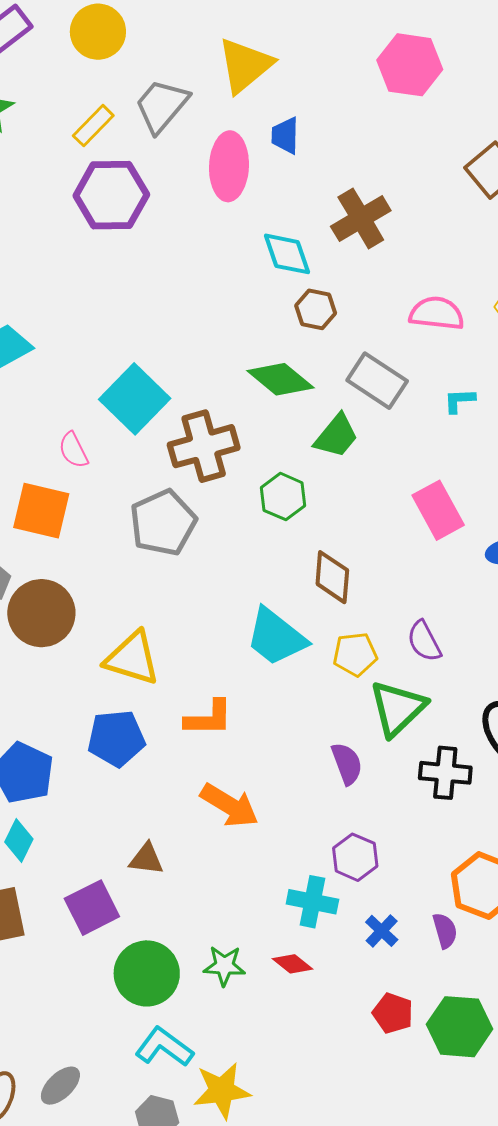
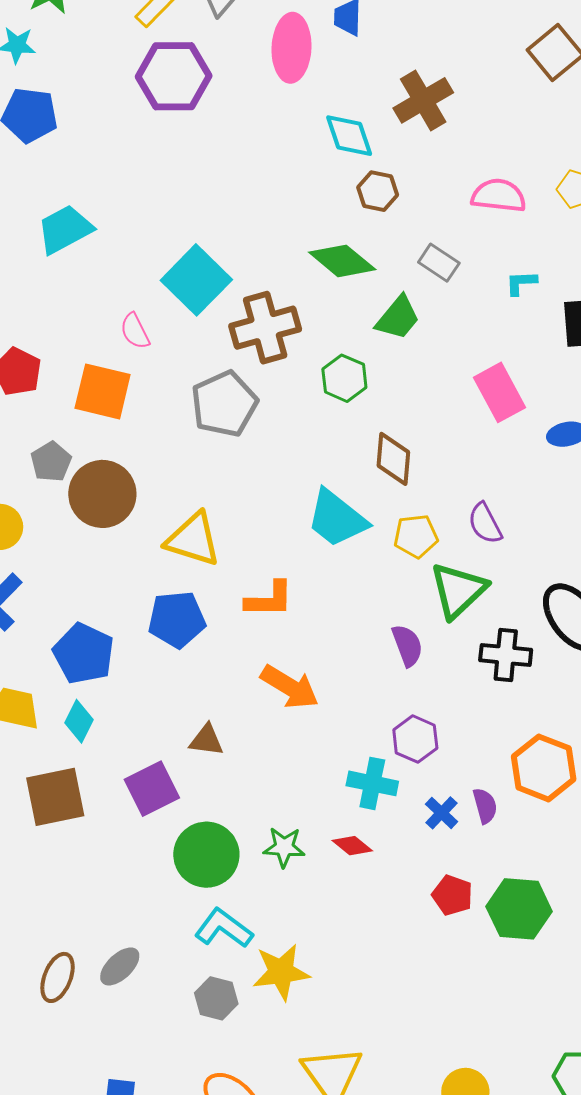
gray rectangle: (377, 381) -> (439, 263), size x0.7
purple semicircle: (445, 931) -> (485, 806), moved

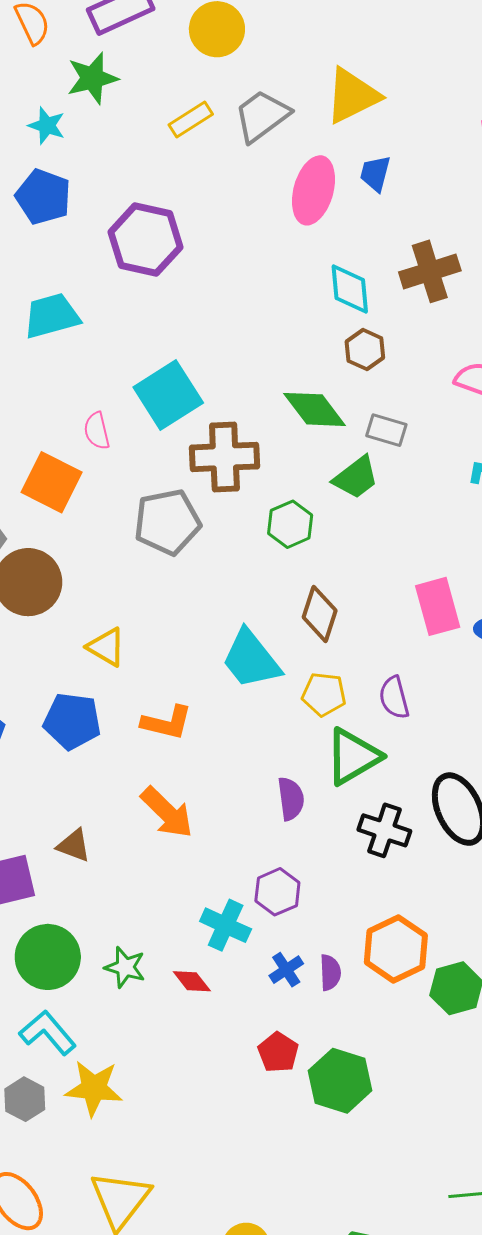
purple hexagon: (174, 76) -> (146, 240), moved
gray rectangle: (439, 263) -> (386, 430), moved, turned -30
pink rectangle: (499, 392) -> (438, 606), moved
yellow triangle: (193, 539) -> (106, 647), size x0.7

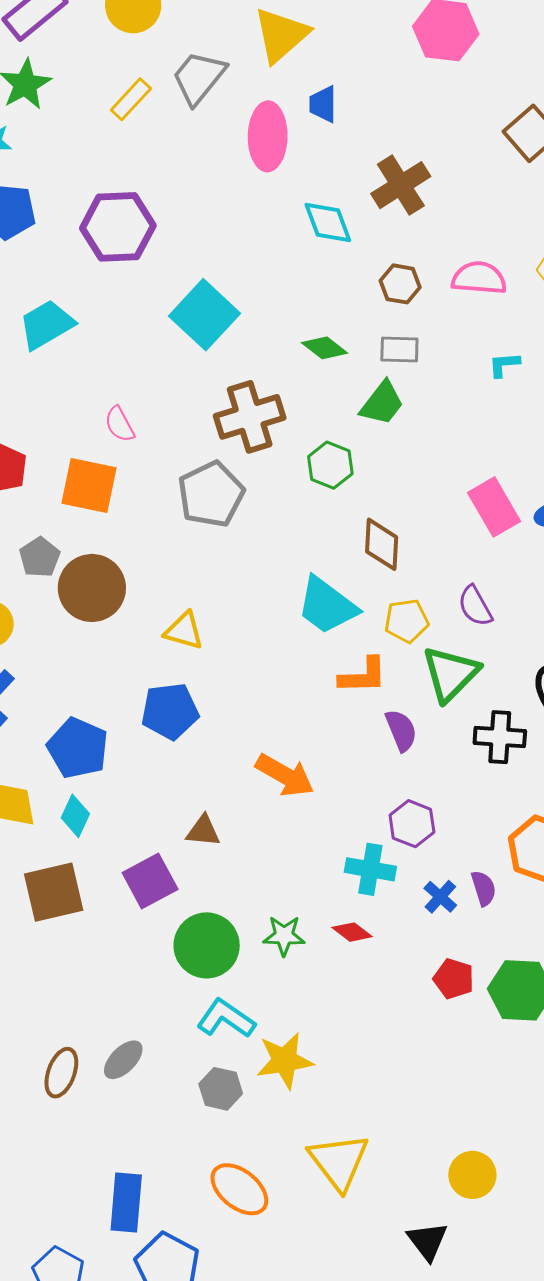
brown hexagon: (365, 350) -> (400, 284), moved
cyan square: (168, 395) -> (205, 315), moved
green diamond: (315, 409) -> (325, 348), size x0.7
orange L-shape: (167, 723) -> (363, 676), moved

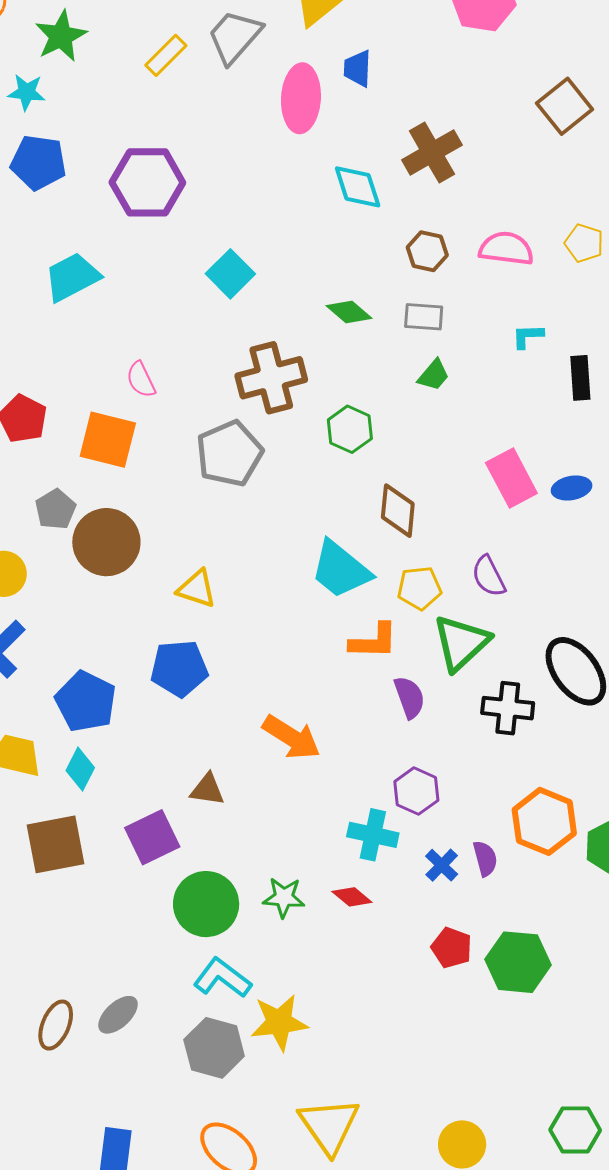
cyan square: (205, 315) -> (230, 274), size x0.7
green trapezoid: (382, 403) -> (434, 375), moved, size x0.7
gray hexagon: (221, 1089) -> (214, 1048), size x1.4

